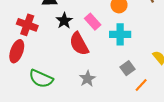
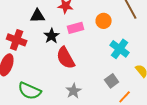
pink rectangle: (93, 22) -> (76, 28), moved, turned -63
cyan cross: (120, 34) -> (120, 49), moved, turned 36

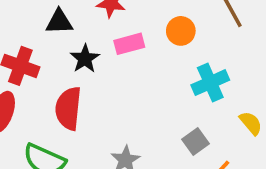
cyan cross: (120, 49) -> (210, 83), turned 30
red semicircle: (66, 58) -> (68, 108), moved, turned 35

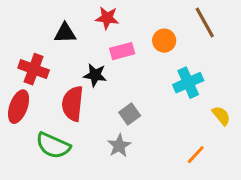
black star: (85, 59) -> (95, 75), moved, turned -30
gray square: (196, 142) -> (130, 114), moved

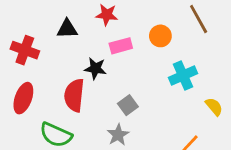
red cross: (34, 69) -> (25, 50), moved

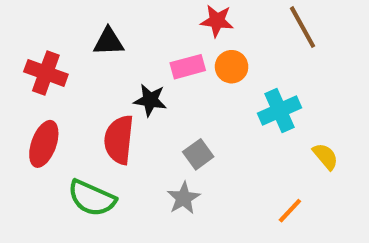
red star: (107, 15) -> (217, 21), moved
orange circle: (160, 36) -> (232, 67), moved

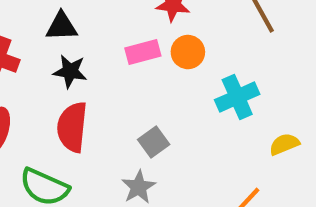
black star: (150, 100) -> (70, 71), moved
yellow semicircle: (325, 156) -> (284, 144), turned -72

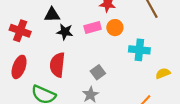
black star: (70, 71) -> (65, 32), moved
cyan cross: (237, 97) -> (139, 50), turned 30

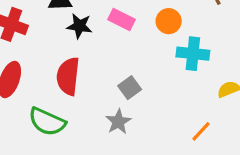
pink rectangle: (93, 28) -> (122, 20), turned 42
orange circle: (115, 28) -> (169, 21), moved

